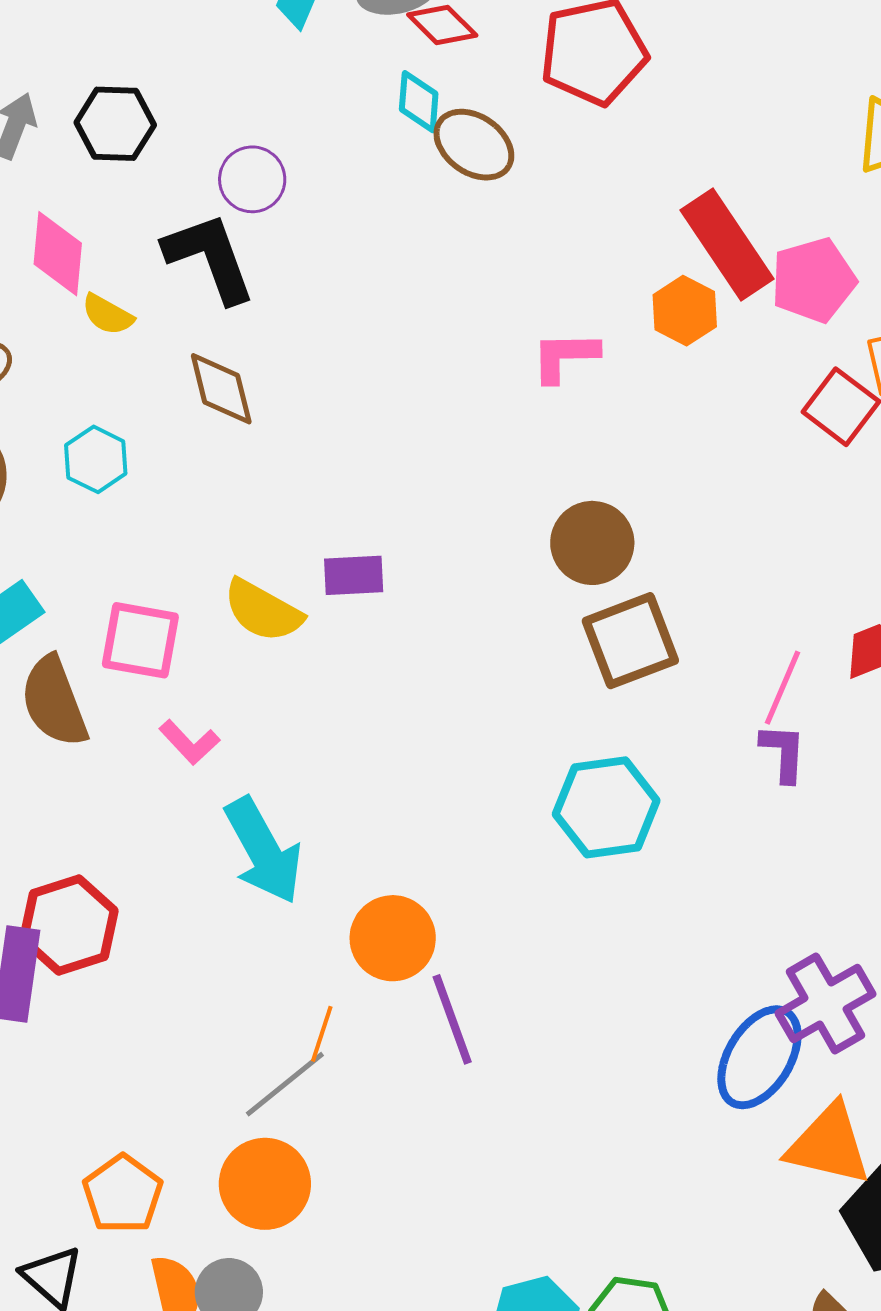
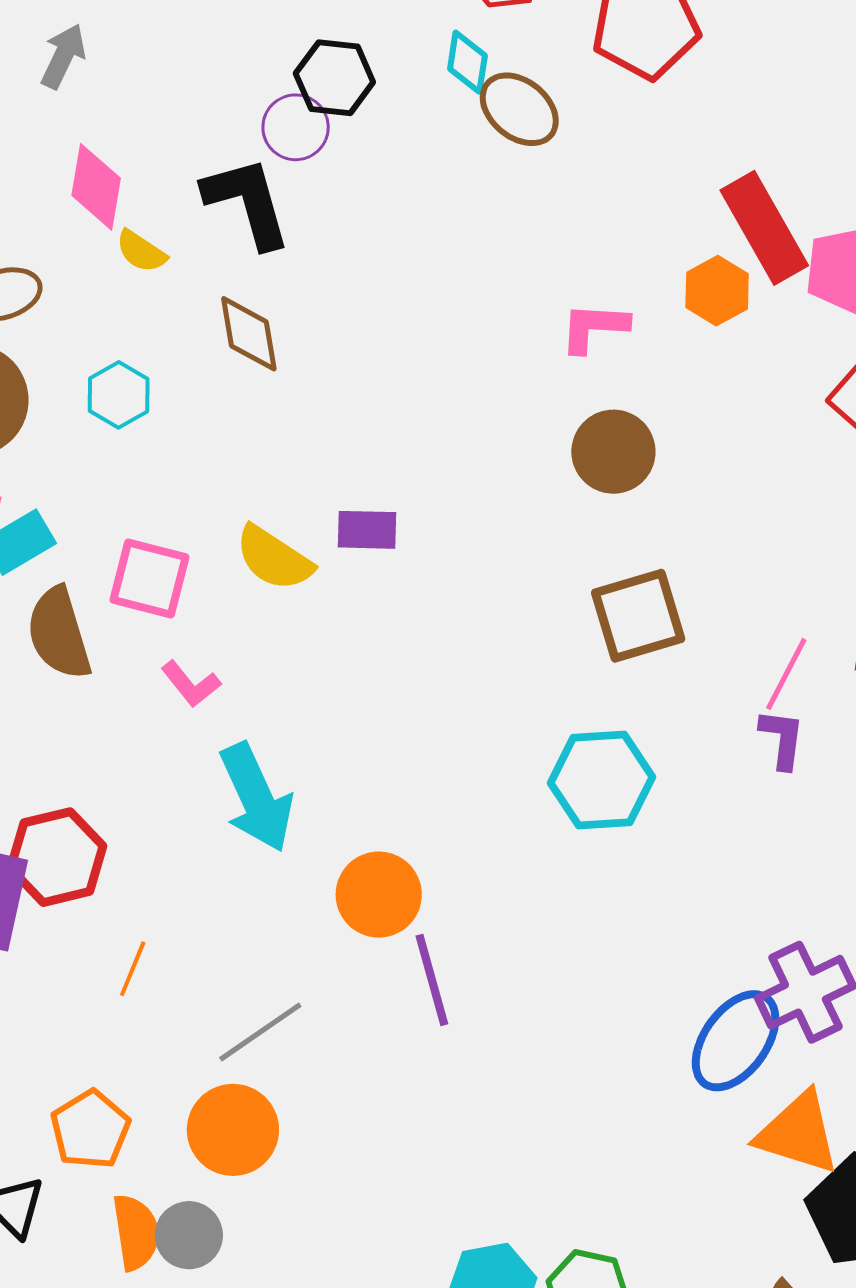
black hexagon: (115, 124) -> (334, 78), moved
brown circle: (592, 543) -> (613, 452), moved
orange line: (322, 1034) -> (133, 969), moved

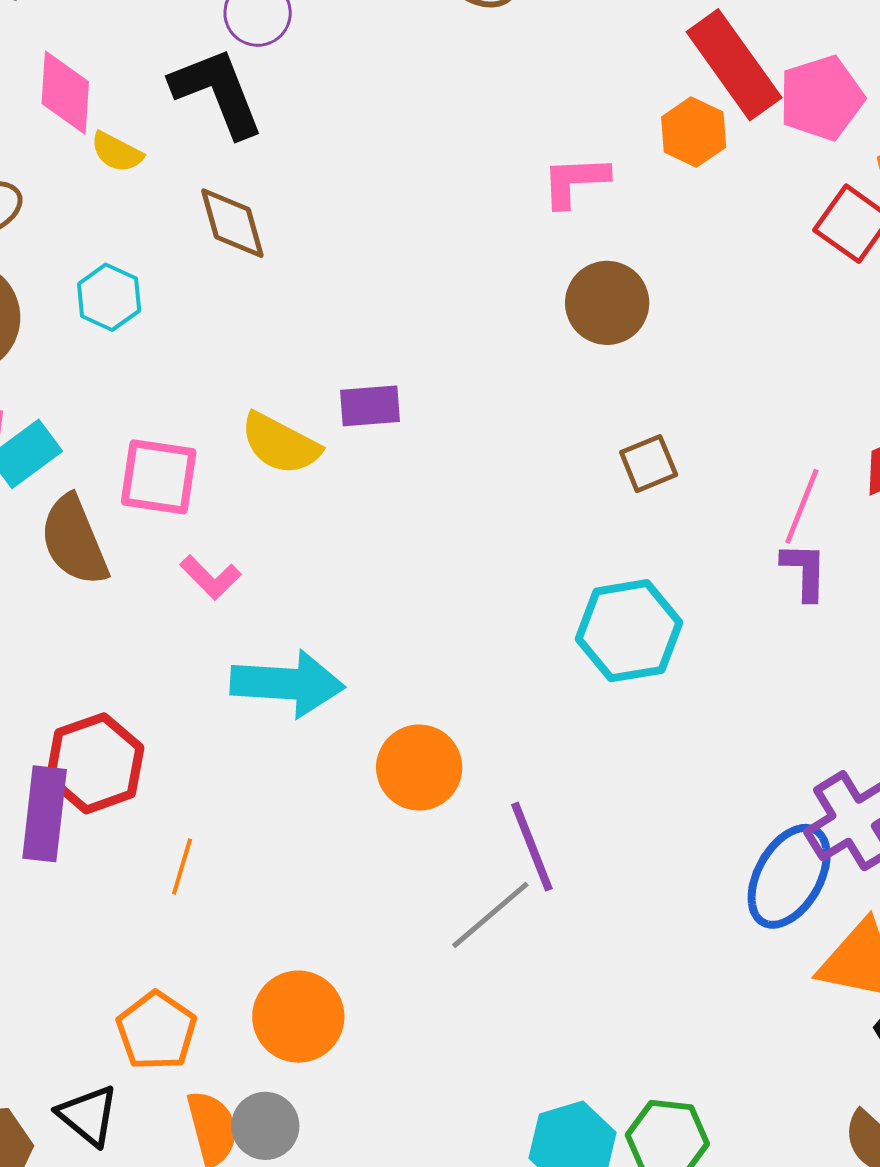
brown square: (638, 616) -> (649, 464), size x0.6
cyan arrow: (256, 798) -> (287, 684), turned -56
purple line: (432, 980) -> (532, 847), moved
gray line: (260, 1032) -> (490, 915), moved

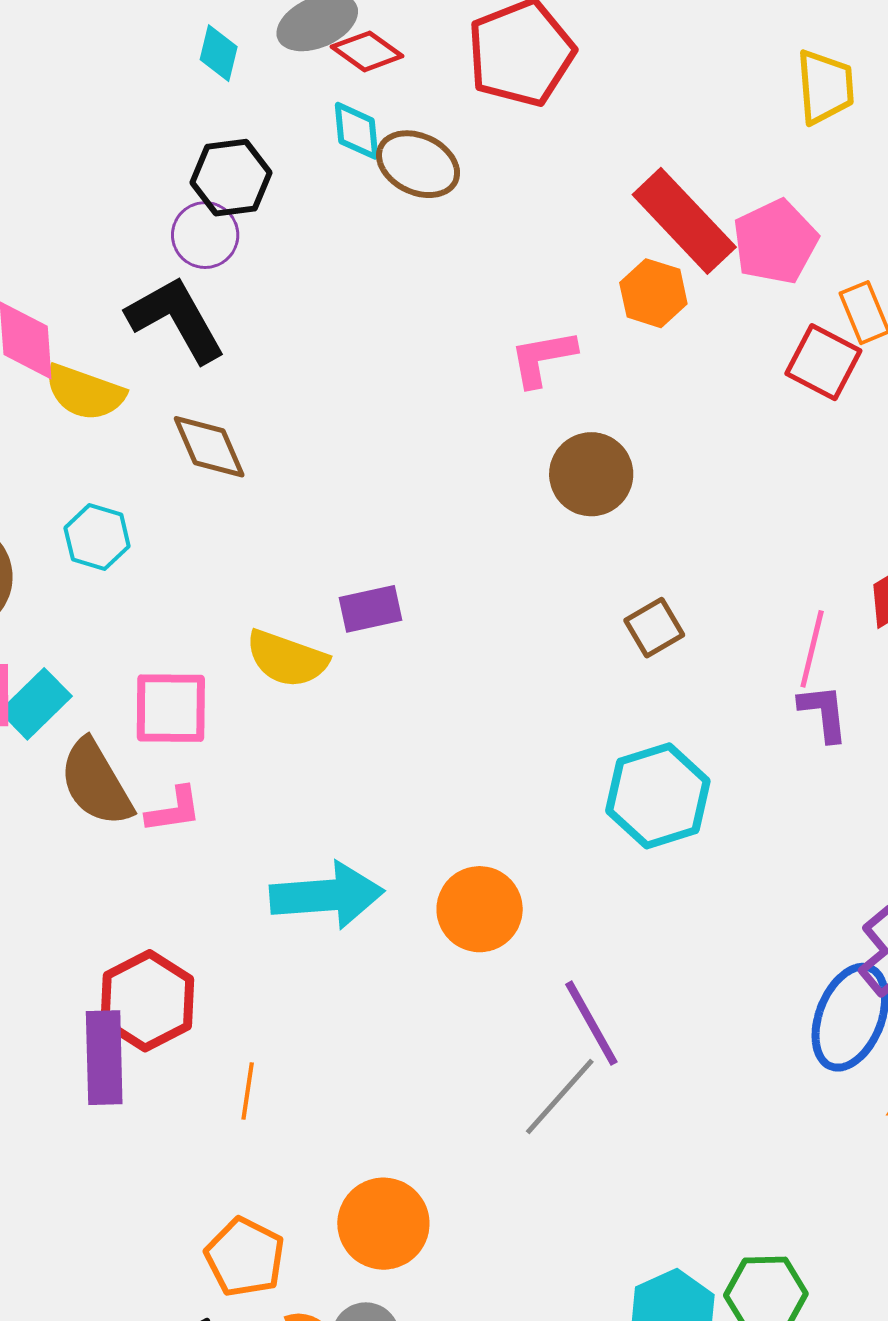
yellow semicircle: (117, 152) -> (85, 392), size x1.5
pink L-shape: (210, 577) -> (174, 810), moved, turned -46
orange circle: (419, 768) -> (480, 909), moved

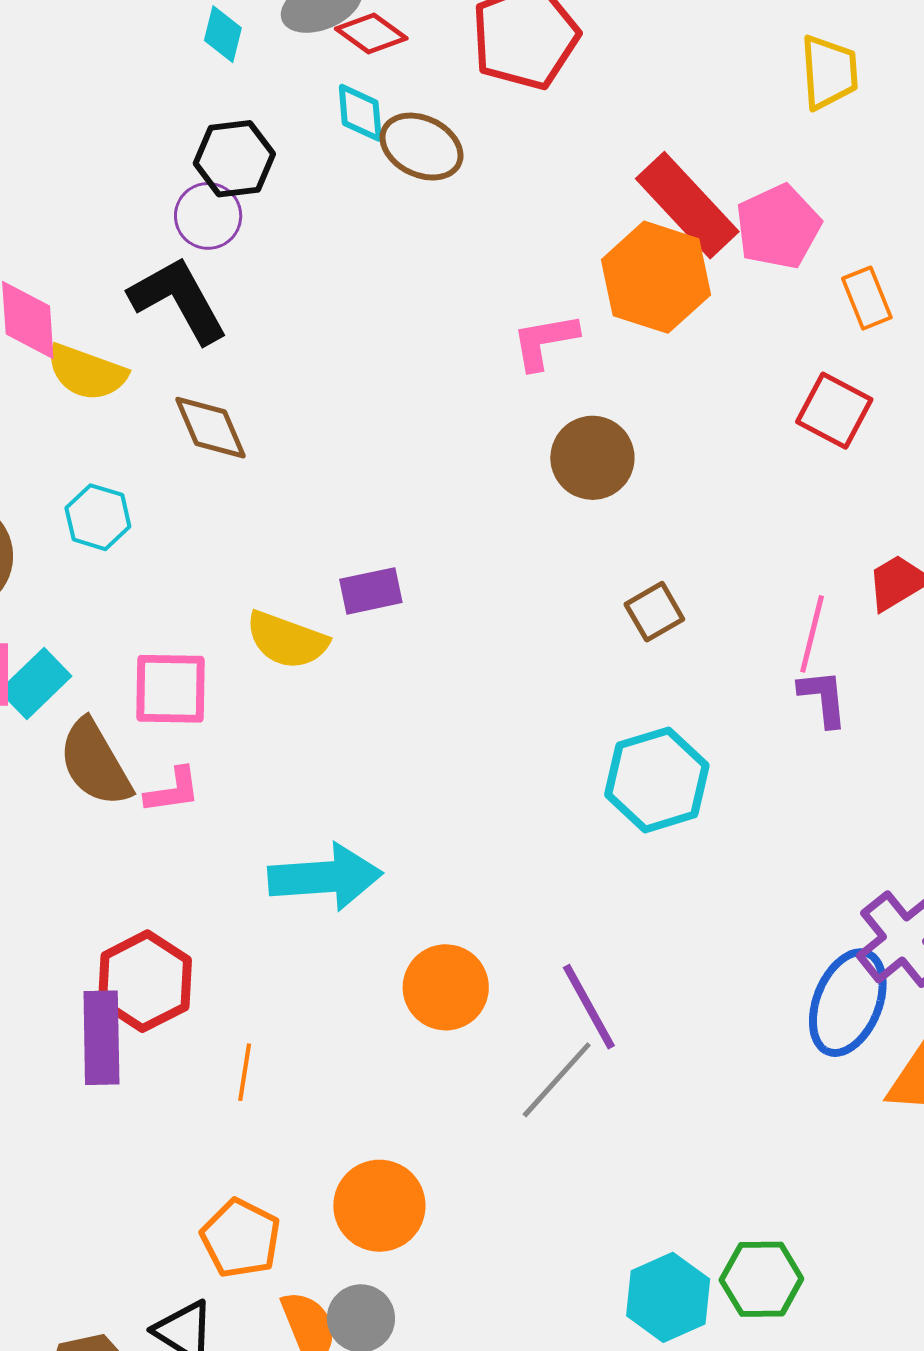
orange hexagon: (653, 293) -> (656, 277), size x1.6
red square: (823, 362) -> (834, 411), moved
orange circle: (480, 909) -> (446, 987), moved

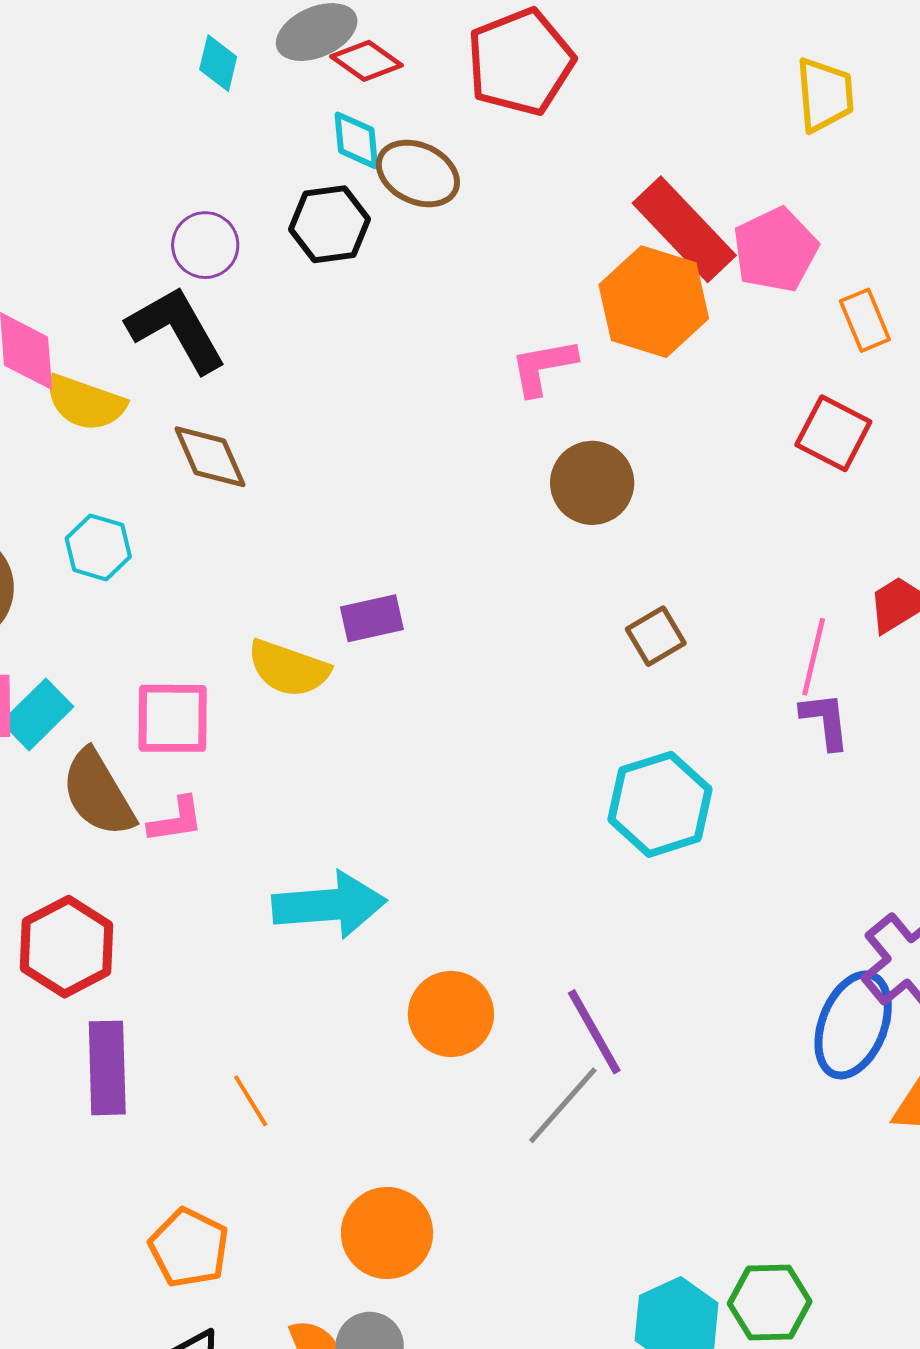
black hexagon: (234, 159) -> (330, 224), moved
red hexagon: (145, 981) -> (67, 947), moved
orange line: (245, 1072) -> (251, 1101), turned -40
orange pentagon: (241, 1238) -> (189, 1248), moved

